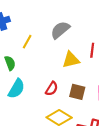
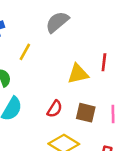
gray semicircle: (60, 30) -> (57, 22), moved

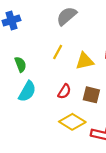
yellow line: (25, 52) -> (58, 52), moved

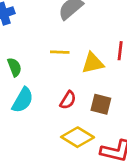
yellow line: (58, 52) -> (60, 52), turned 63

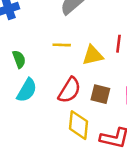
red semicircle: (68, 100) -> (69, 90), size x1.5
yellow diamond: (78, 137) -> (78, 125), turned 64

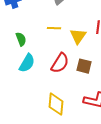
yellow triangle: (93, 55) -> (78, 36), turned -42
yellow diamond: (78, 125) -> (56, 104), moved

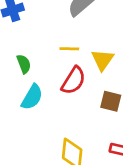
red semicircle: (60, 63) -> (74, 81), moved

